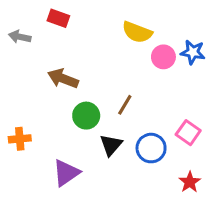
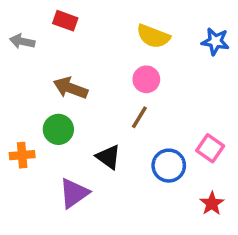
blue star: (193, 52) -> (215, 41), moved
pink circle: (163, 57) -> (146, 79), moved
green circle: (86, 116) -> (58, 129), moved
black triangle: (111, 145) -> (108, 157), moved, turned -35

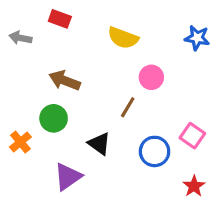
yellow semicircle: (153, 36) -> (123, 38), moved
pink circle: (146, 79) -> (151, 77), moved
orange cross: (22, 155) -> (20, 142), turned -35

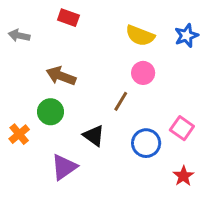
red rectangle: (60, 19) -> (68, 18), moved
yellow semicircle: (123, 38) -> (140, 36), moved
blue star: (197, 38) -> (186, 36), turned -30

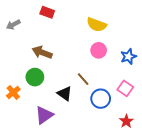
gray arrow: (19, 36) -> (13, 25), turned -40
blue star: (186, 36) -> (128, 56), moved
brown line: (121, 101) -> (83, 79), moved, turned -72

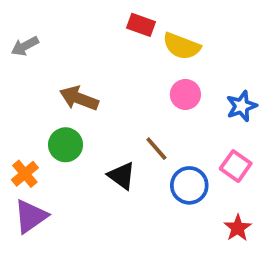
red rectangle: (47, 12) -> (141, 25), moved
purple triangle: (44, 115) -> (31, 216), moved

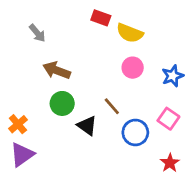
gray arrow: (25, 46) -> (37, 33), moved, turned -102
green circle: (66, 145) -> (62, 103), moved

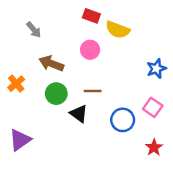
pink circle: (133, 68) -> (90, 50), moved
brown line: (112, 106) -> (93, 91), moved, turned -48
orange cross: (18, 124) -> (16, 84), moved

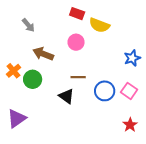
green circle: (56, 94) -> (33, 79), moved
blue circle: (123, 120) -> (105, 91), moved

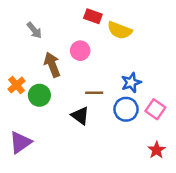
pink circle: (76, 42) -> (80, 51), moved
brown arrow: (43, 54) -> (52, 65), turned 48
blue star: (132, 58) -> (131, 83), moved

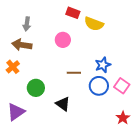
gray arrow: (34, 30) -> (27, 24), turned 48
brown arrow: (52, 65) -> (22, 45), moved, turned -60
green circle: (39, 95) -> (36, 88), moved
black triangle: (80, 116) -> (63, 104), moved

